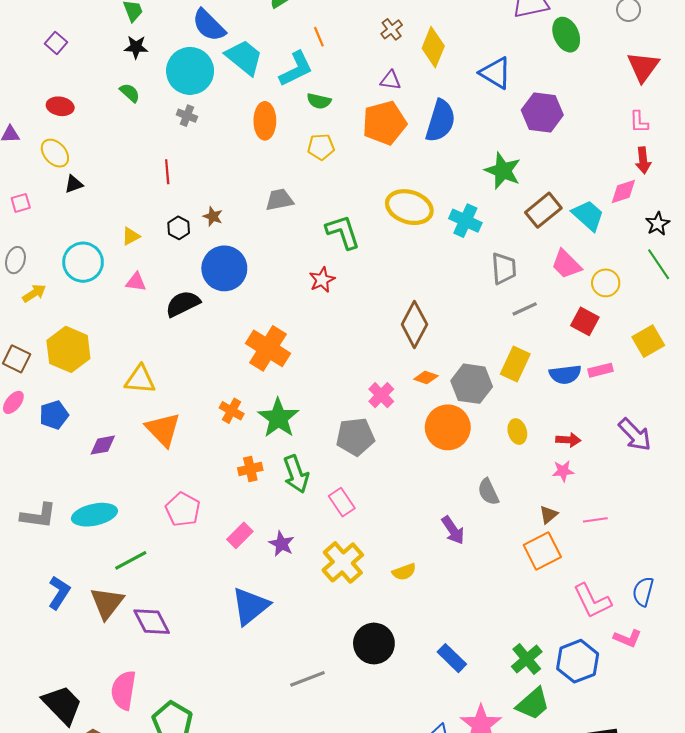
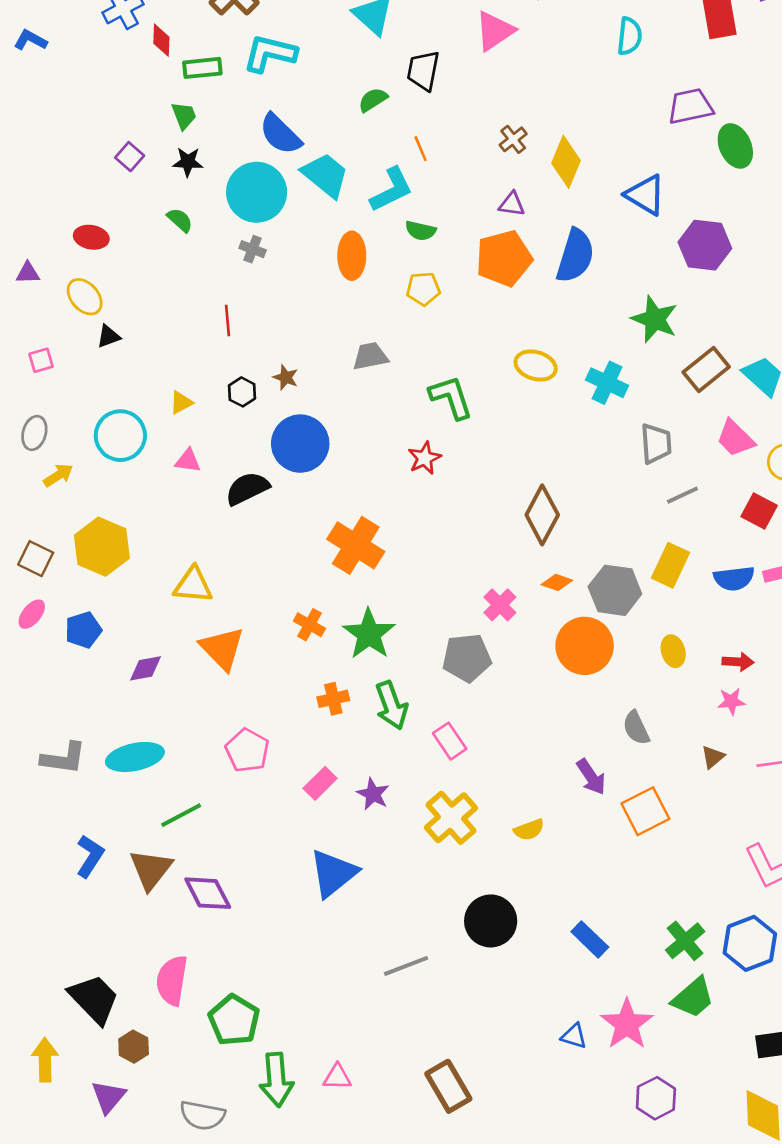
purple square: (56, 43) -> (130, 157), moved
yellow ellipse: (409, 207) -> (536, 366), size x0.7
orange square: (542, 551) -> (645, 811), moved

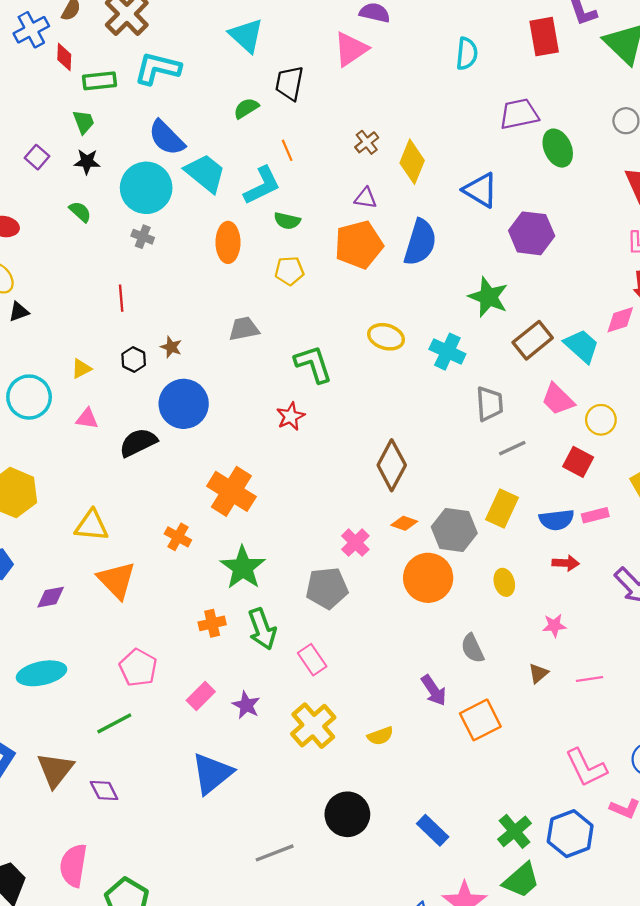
orange cross: (309, 625) -> (178, 537), moved
red arrow: (738, 662) -> (566, 563), moved
green line: (181, 815) -> (114, 723), moved
purple diamond: (208, 893) -> (104, 790), size x0.7

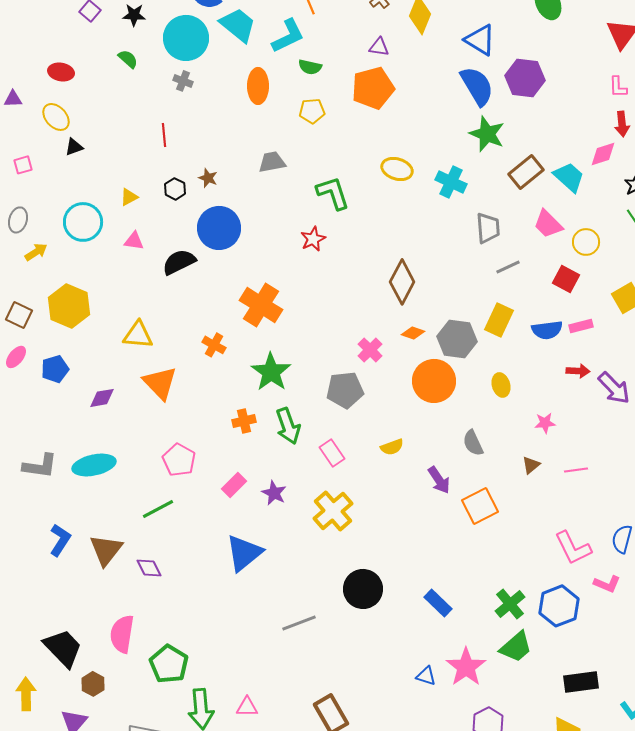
blue semicircle: (420, 242) -> (477, 86), moved, turned -48
red arrow: (566, 563) -> (578, 371), moved
yellow semicircle: (380, 736) -> (392, 447), moved

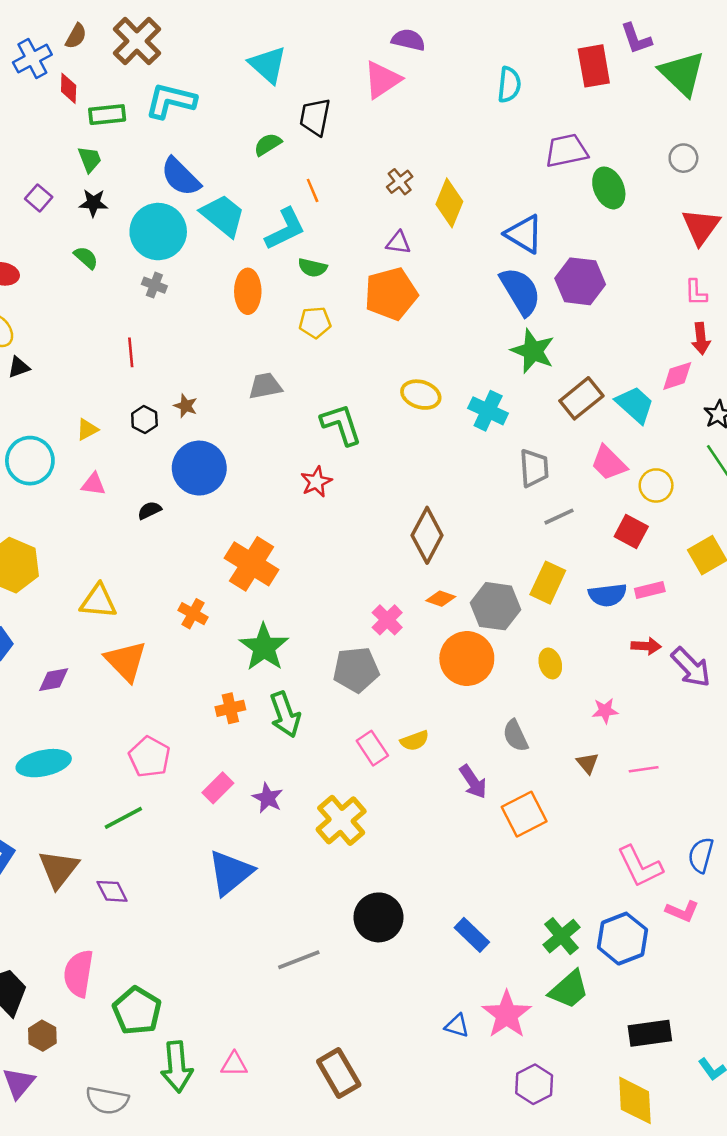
black semicircle: (179, 262) -> (149, 510), size x0.6
pink rectangle: (332, 453) -> (372, 748), moved
brown triangle: (531, 465) -> (588, 763), turned -30

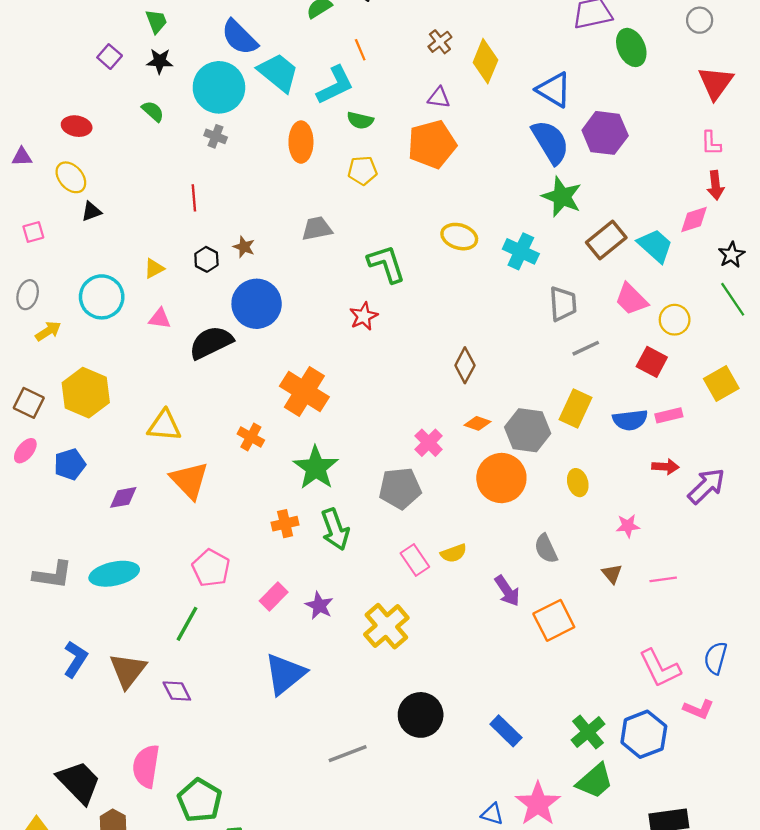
black semicircle: (149, 510) -> (211, 342), size x2.0
brown diamond: (427, 535) -> (465, 365), size x0.7
purple arrow: (691, 667) -> (706, 486), turned -90
green line: (123, 818) -> (187, 624), turned -33

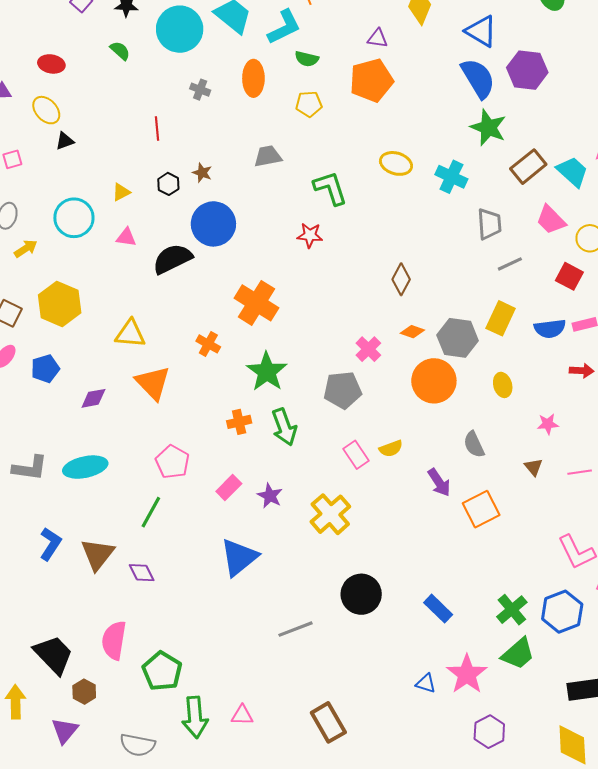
gray cross: (216, 136) -> (200, 90), moved
red star: (364, 316) -> (310, 235), turned 30

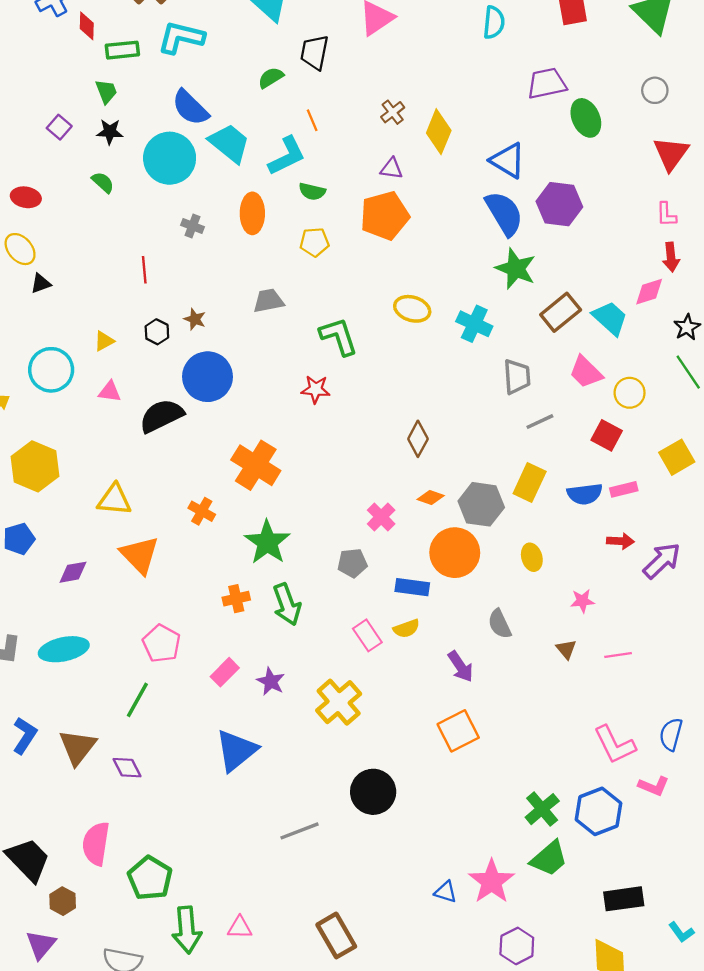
gray pentagon: (343, 390) -> (352, 563), size x0.7
orange square: (481, 509) -> (458, 731), moved
blue rectangle: (438, 609) -> (412, 587), moved, turned -36

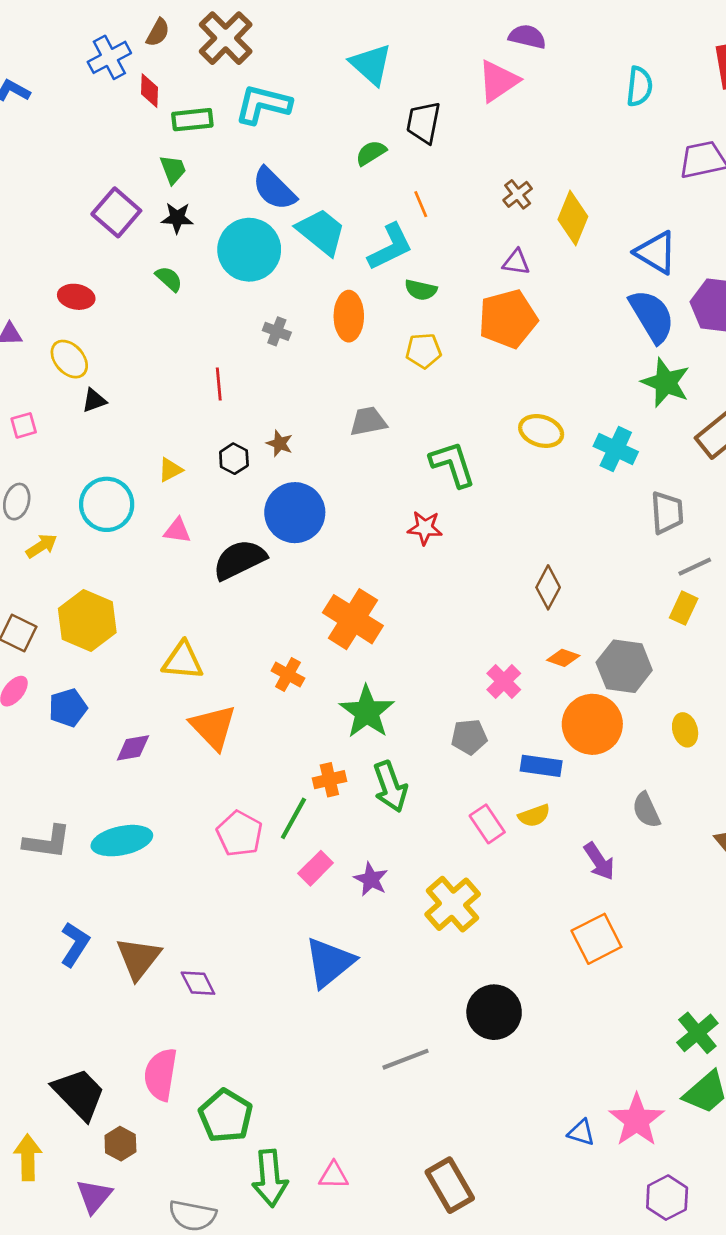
purple square: (59, 127) -> (116, 212), size x1.6
yellow rectangle: (530, 482) -> (684, 608), moved, size x0.7
green line: (137, 700) -> (293, 818), moved

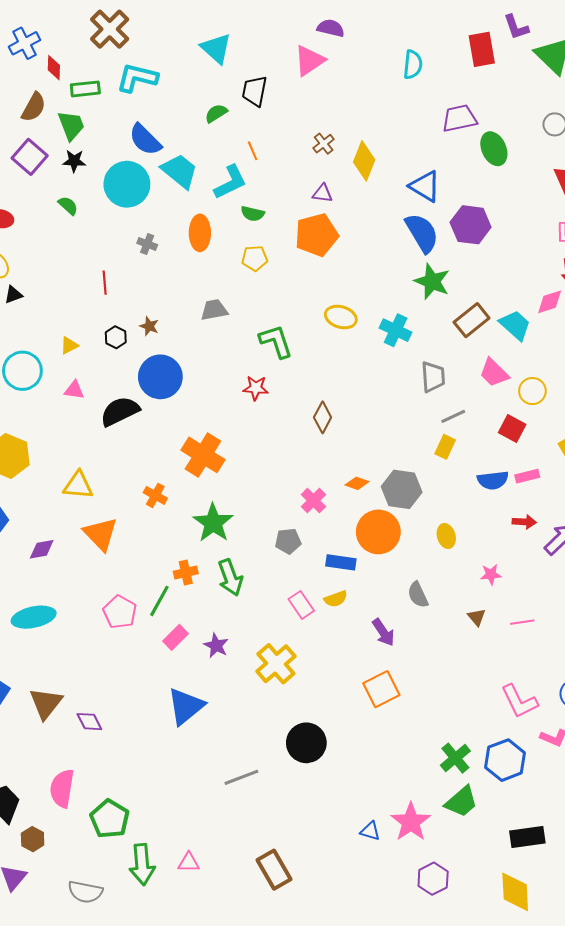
brown semicircle: (158, 32) -> (34, 107), moved, size x1.4
green trapezoid: (173, 169) -> (71, 125), size x1.4
brown diamond: (548, 587) -> (323, 417), moved

